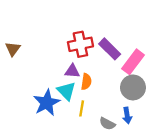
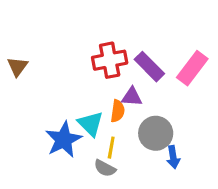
pink rectangle: (133, 62) -> (192, 68), moved
purple triangle: (72, 71) -> (132, 97), moved
gray circle: (133, 87) -> (156, 133), moved
gray semicircle: (107, 124) -> (105, 168), moved

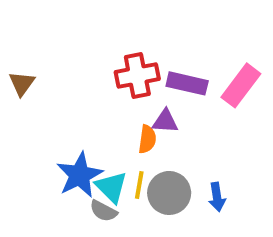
purple rectangle: (149, 67) -> (187, 83), turned -32
cyan triangle: (91, 124) -> (111, 187), moved
gray circle: (156, 133) -> (169, 193), moved
gray semicircle: (105, 168) -> (103, 211), moved

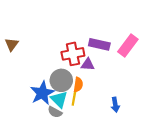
red cross: (137, 75) -> (73, 54), moved
orange semicircle: (147, 139) -> (78, 85), moved
gray circle: (169, 193) -> (61, 80), moved

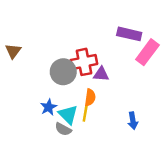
purple rectangle: (99, 44) -> (129, 34), moved
gray circle: (61, 80) -> (63, 72), moved
blue star: (42, 93) -> (49, 107), size x0.6

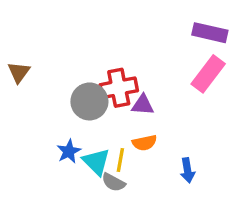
purple rectangle: (129, 34) -> (210, 33), moved
orange semicircle: (90, 97) -> (144, 143), moved, turned 70
gray semicircle: (63, 129) -> (114, 182), moved

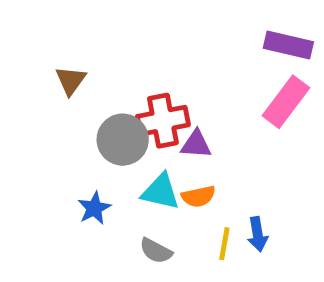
brown triangle: (19, 72) -> (71, 80), moved
yellow line: (120, 160) -> (224, 244), moved
cyan triangle: (96, 162) -> (161, 192), moved, turned -32

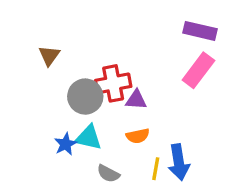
cyan triangle: (161, 192) -> (89, 138), moved
blue arrow: (258, 234) -> (179, 162), size x1.5

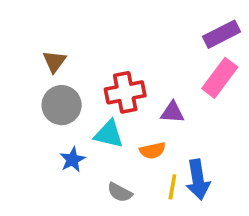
purple rectangle: (200, 31) -> (222, 34), turned -40
gray circle: (85, 97) -> (62, 105), moved
purple triangle: (136, 100) -> (172, 112), moved
cyan triangle: (89, 138) -> (109, 134), moved

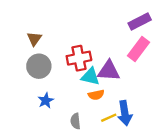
purple triangle: (172, 112) -> (109, 71), size x1.5
cyan triangle: (109, 134) -> (90, 76), moved
yellow line: (172, 187) -> (109, 118), turned 56
gray semicircle: (120, 192) -> (76, 121), turned 56

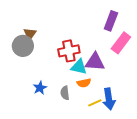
purple rectangle: (140, 21) -> (111, 21), moved, turned -42
gray circle: (39, 66) -> (23, 46), moved
gray semicircle: (76, 121) -> (65, 93), moved

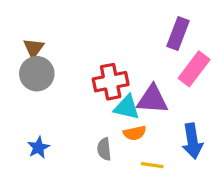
brown triangle: (30, 34) -> (34, 48), moved
blue star: (40, 88) -> (38, 147), moved
blue arrow: (109, 99) -> (192, 141), moved
yellow line: (95, 103) -> (152, 165), turned 32

